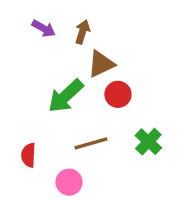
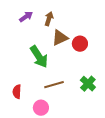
purple arrow: (44, 28) -> (26, 17), turned -64
red circle: (118, 94) -> (80, 44), moved
green arrow: (66, 96) -> (39, 57), turned -80

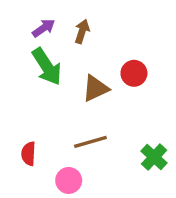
brown triangle: (60, 38) -> (95, 88), moved
green arrow: (39, 57) -> (47, 67), moved
green cross: (88, 84) -> (154, 157), moved

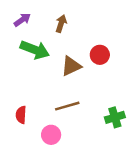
purple arrow: (44, 28) -> (22, 20), moved
green arrow: (47, 67) -> (35, 50), turned -36
green cross: (154, 157) -> (115, 117), turned 30

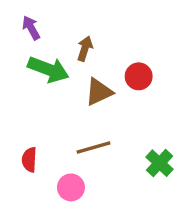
purple arrow: (22, 20) -> (31, 28), turned -84
brown arrow: (61, 24) -> (85, 49), moved
green cross: (115, 117) -> (159, 163), turned -30

